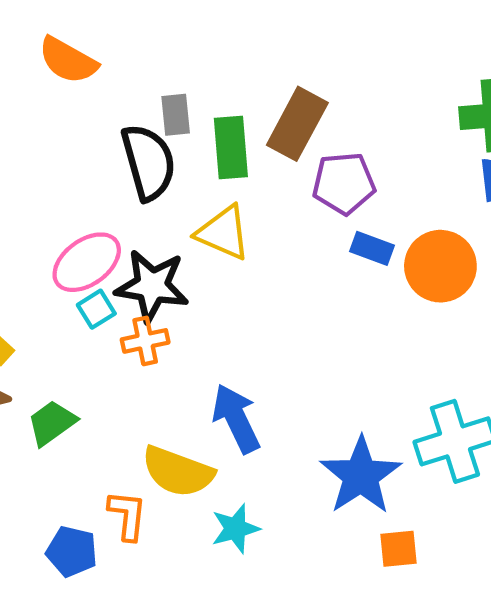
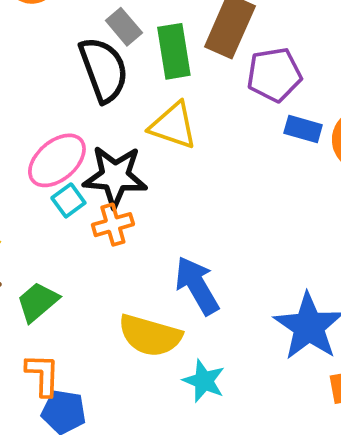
gray rectangle: (176, 115) -> (124, 27), turned -30
orange L-shape: (127, 515) -> (43, 375), moved
cyan star: (235, 529) -> (204, 381), turned -30

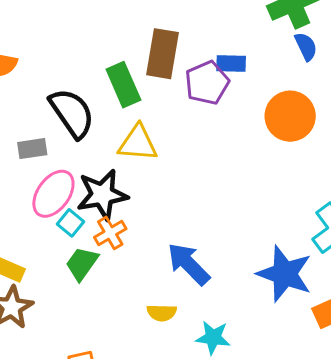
gray rectangle: (124, 27) -> (32, 149), moved, turned -44
blue rectangle: (303, 129) -> (231, 64), moved
green trapezoid: (38, 302) -> (82, 264), moved
yellow semicircle: (150, 336) -> (162, 313), size x0.6

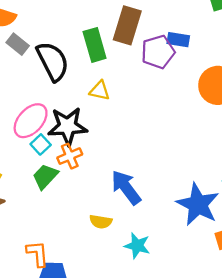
yellow triangle: (138, 143) -> (100, 91), size x0.7
gray rectangle: (32, 149) -> (18, 44), moved, turned 40

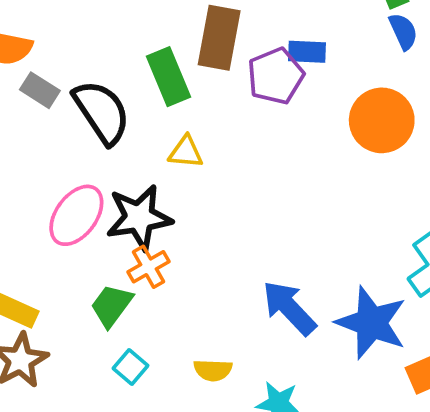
cyan square: (41, 144) -> (131, 367), moved
blue arrow: (126, 187) -> (289, 308), moved

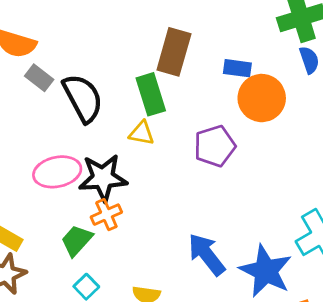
purple pentagon: (276, 76) -> (215, 146), moved
green rectangle: (168, 77) -> (151, 94), moved
orange circle: (382, 120) -> (262, 98), moved
pink ellipse: (76, 215) -> (57, 172), turned 36

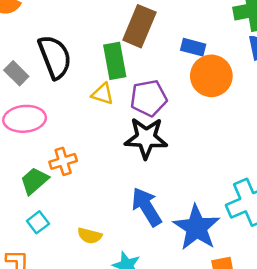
gray rectangle: (39, 78) -> (16, 73), moved
purple pentagon: (215, 146) -> (149, 98), moved
black star: (103, 178) -> (146, 138), moved

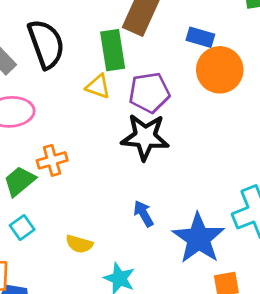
blue arrow: (147, 207) -> (144, 214), size x0.6

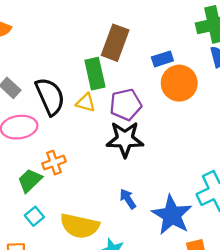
blue rectangle: (200, 37) -> (162, 59), turned -30
black semicircle: (46, 44) -> (50, 96), moved
yellow semicircle: (79, 244) -> (80, 226), size x1.8

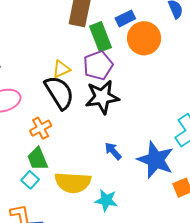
green rectangle: (95, 74) -> (100, 37), moved
black semicircle: (50, 96) -> (59, 92), moved
yellow triangle: (86, 103) -> (61, 69), turned -30
green trapezoid: (30, 180) -> (37, 159), moved, turned -60

